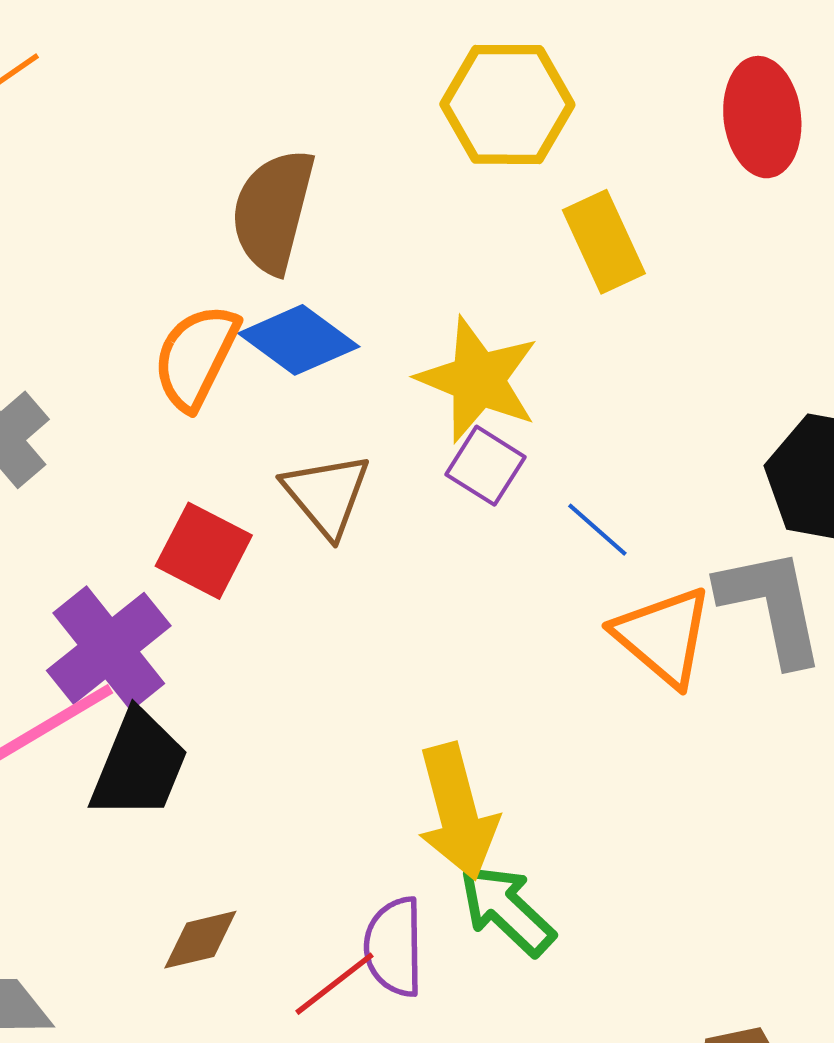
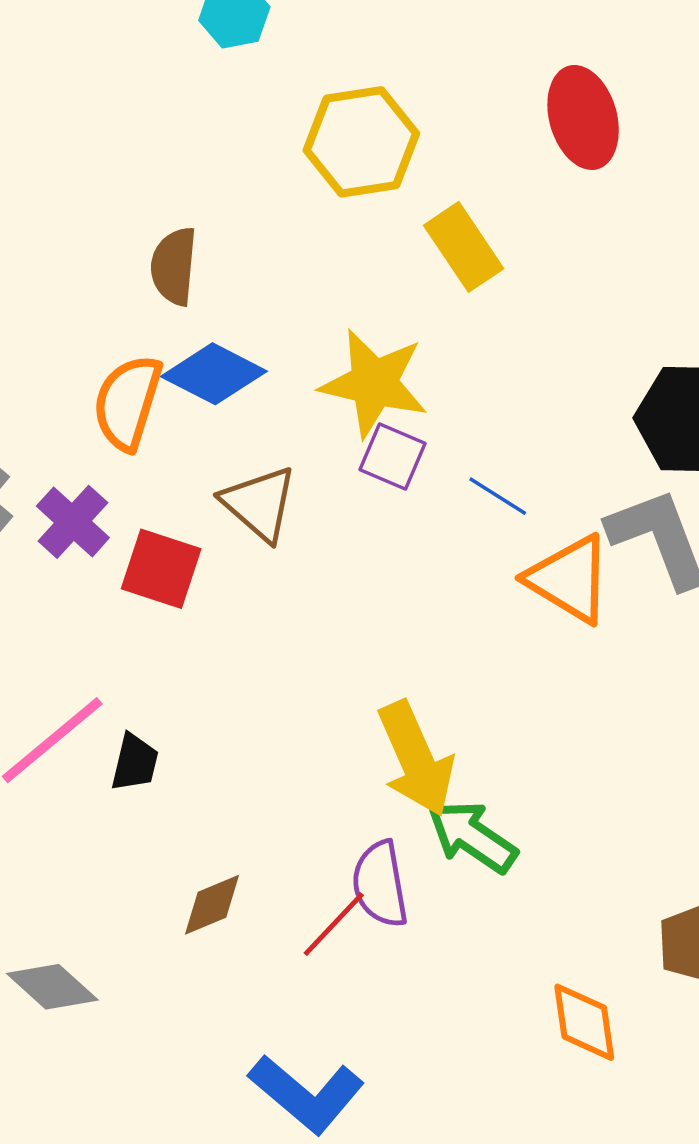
brown semicircle: (273, 211) -> (174, 266), size x0.7
purple cross: (109, 648) -> (73, 522), moved, size x0.7
black trapezoid: (139, 765) -> (135, 763), size x0.6

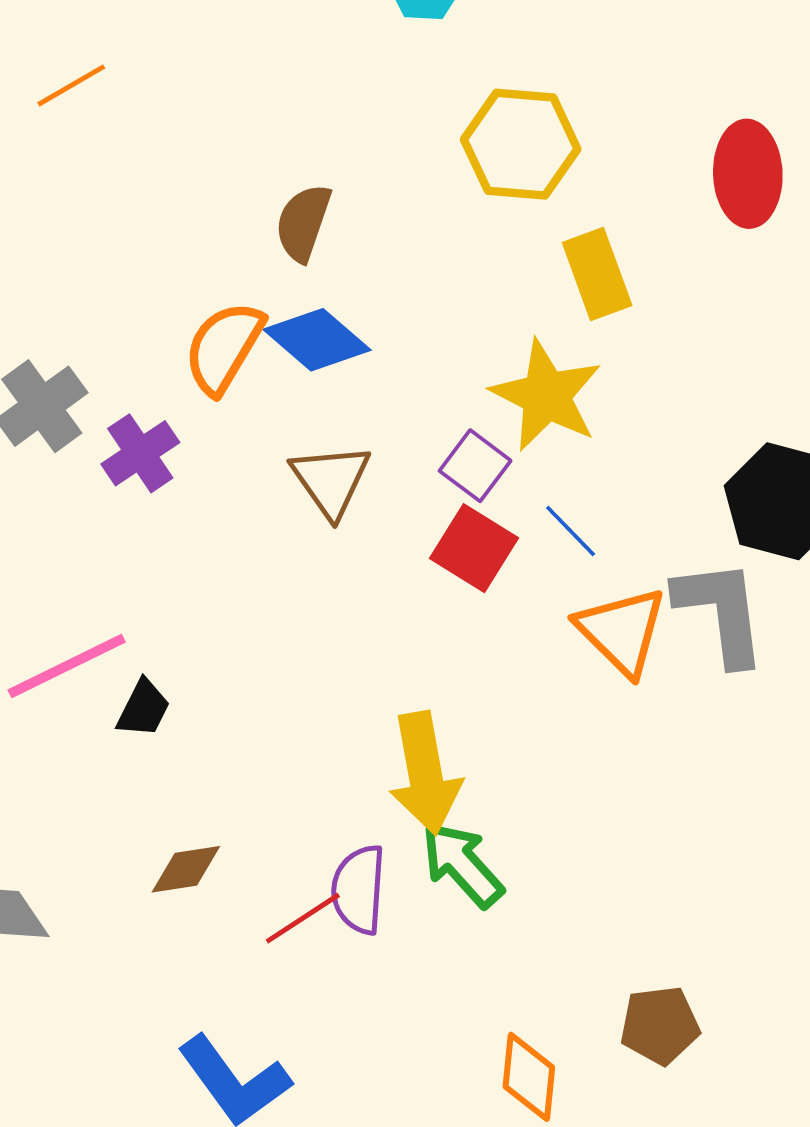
yellow star: (374, 383) -> (546, 396), moved
red square: (161, 569) -> (474, 548), moved

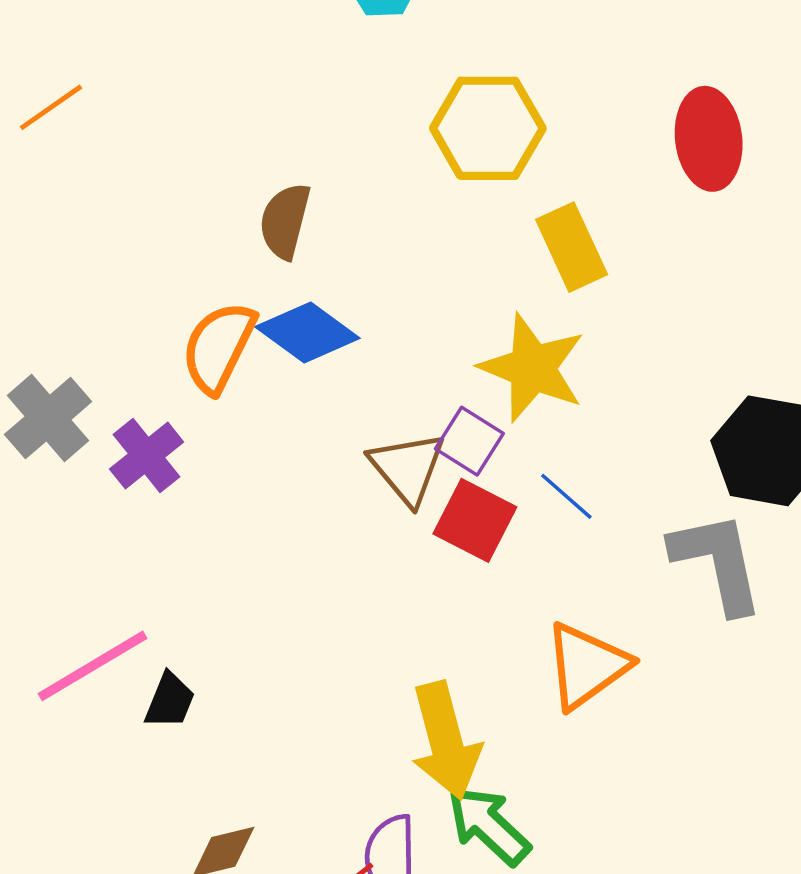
brown triangle: (331, 480) -> (407, 468), moved
orange triangle: (622, 631) -> (586, 666), moved, turned 44

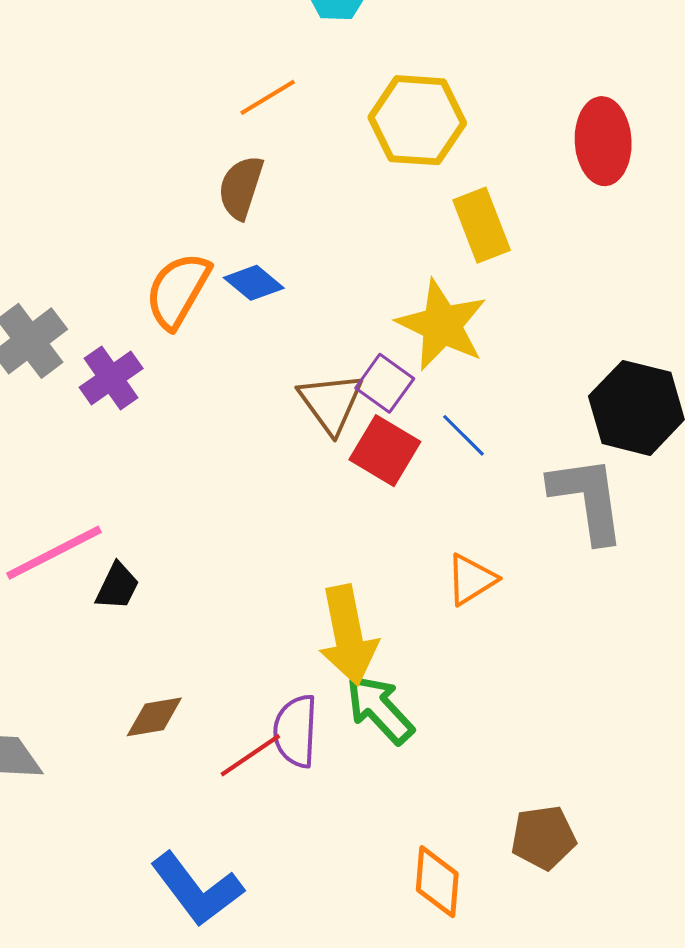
orange line: (51, 107) -> (268, 97), moved
blue diamond: (307, 332) -> (254, 283), size x0.7
orange triangle: (586, 666) -> (471, 579), size x0.7

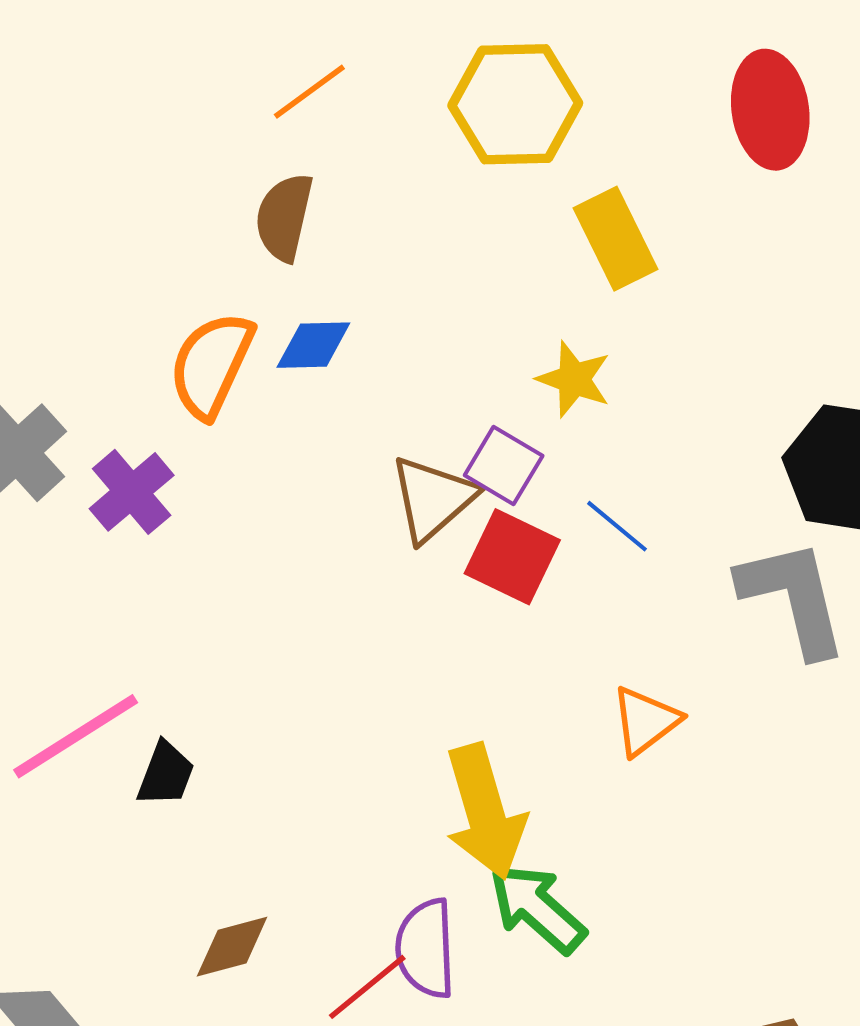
blue diamond: (254, 283) -> (313, 345), turned -36
yellow star: (442, 325) -> (574, 379), size x0.6
brown triangle: (331, 403) -> (433, 499), turned 30

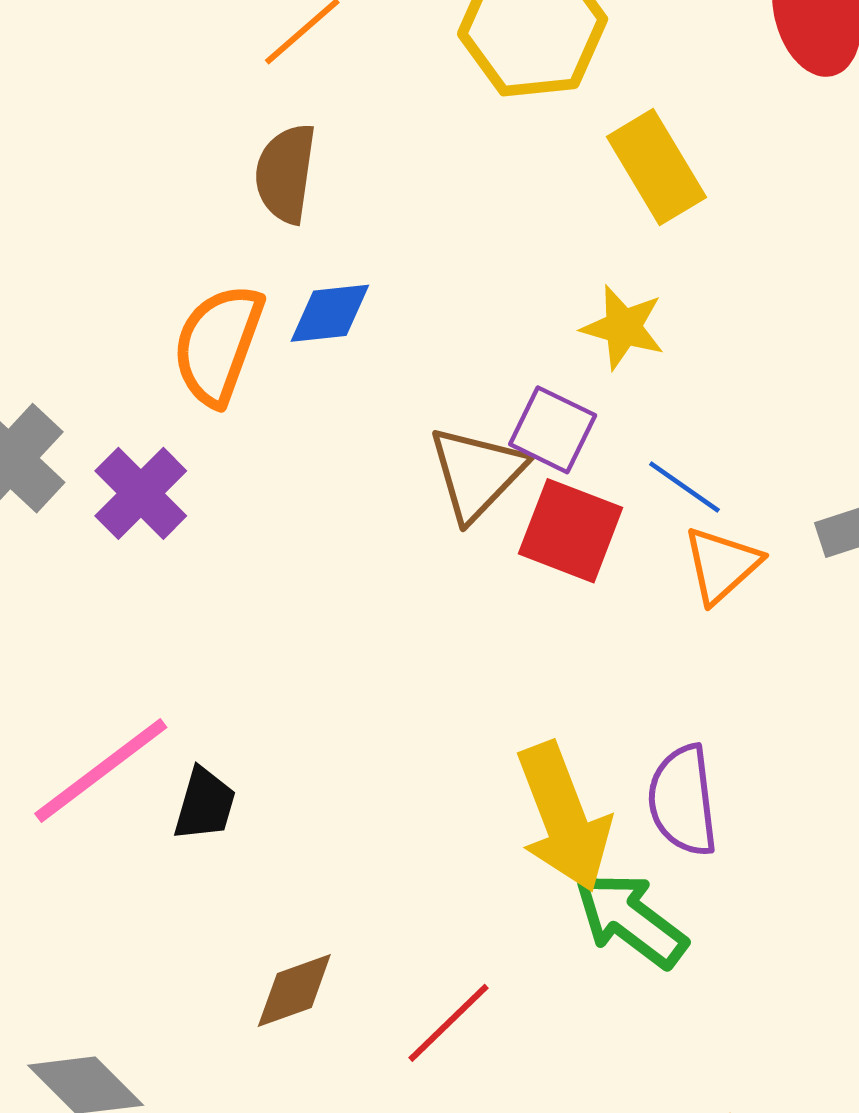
orange triangle: (645, 721) -> (722, 565), moved
purple semicircle: (426, 948) -> (683, 801), moved

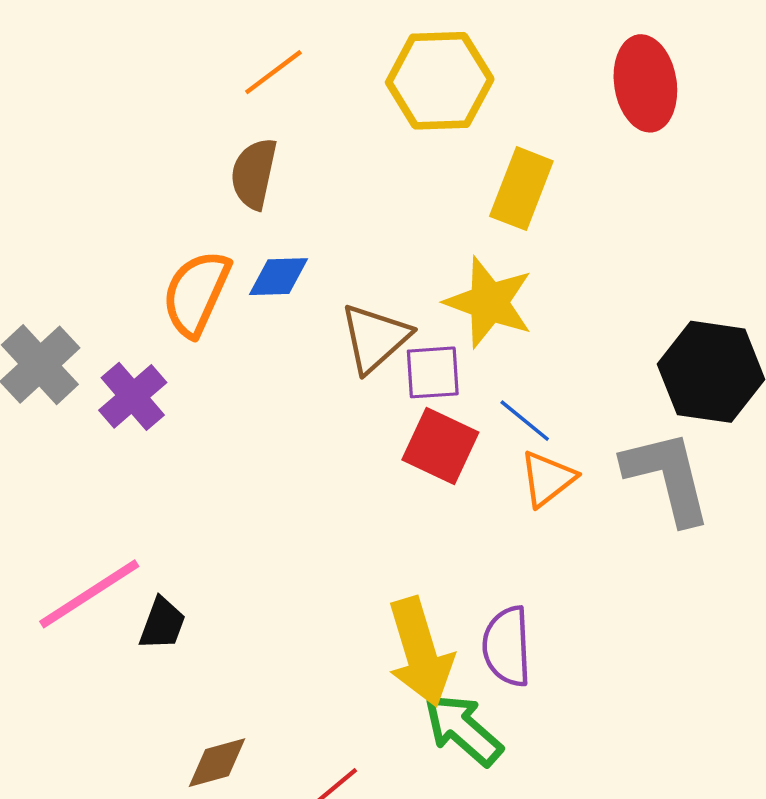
yellow rectangle: (656, 167) -> (521, 189), turned 48
yellow star: (623, 327) -> (489, 302), size x1.5
purple square: (553, 430) -> (433, 372), turned -34
brown triangle: (477, 473) -> (375, 338), moved

